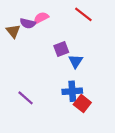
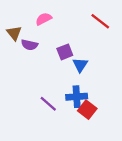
red line: (83, 14) -> (100, 21), moved
purple semicircle: (28, 23) -> (29, 45), moved
purple line: (26, 98) -> (48, 104), moved

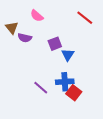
pink semicircle: (44, 19) -> (37, 16), turned -112

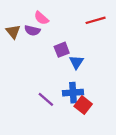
red line: (85, 18) -> (96, 20), turned -54
purple semicircle: (25, 38) -> (32, 30), moved

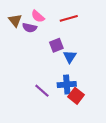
red line: (96, 20) -> (69, 18), moved
brown triangle: (13, 32) -> (15, 20), moved

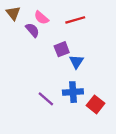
brown triangle: (15, 20) -> (13, 13), moved
purple semicircle: (30, 28) -> (32, 30), turned -144
red square: (76, 96) -> (96, 104), moved

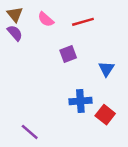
purple semicircle: (32, 30) -> (15, 33), moved
blue triangle: (76, 62) -> (106, 69), moved
purple line: (46, 99) -> (30, 132), moved

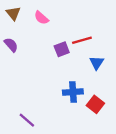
red line: (83, 22) -> (82, 40), moved
purple semicircle: (15, 33) -> (11, 45), moved

